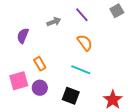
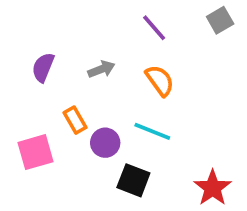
gray arrow: (54, 22) -> (101, 69), moved
purple circle: (40, 88) -> (105, 143), moved

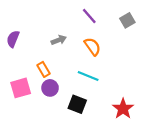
gray square: (220, 20) -> (127, 20), moved
purple semicircle: (43, 67) -> (13, 39), moved
purple circle: (105, 143) -> (50, 88), moved

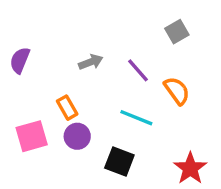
purple line: (89, 16) -> (138, 70), moved
gray square: (127, 20) -> (177, 32), moved
orange semicircle: (93, 47) -> (177, 91), moved

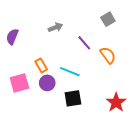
gray arrow: (91, 62) -> (55, 27), moved
cyan line: (136, 118) -> (70, 72), moved
black square: (119, 162) -> (73, 98), turned -30

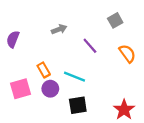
orange semicircle: (108, 55) -> (127, 53), moved

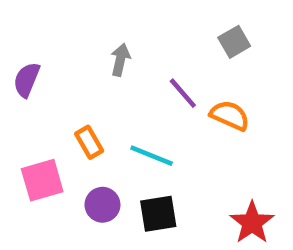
gray arrow: (59, 29) -> (120, 60), turned -56
orange semicircle: (127, 53) -> (230, 115), moved, turned -30
purple circle: (50, 89) -> (102, 205), moved

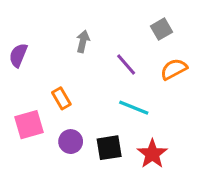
orange semicircle: (230, 115) -> (174, 69), moved, turned -52
cyan line: (152, 156) -> (134, 108), moved
red star: (252, 223) -> (152, 154), moved

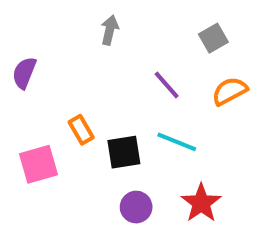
gray arrow: (83, 41) -> (110, 30), moved
purple circle: (71, 142) -> (136, 207), moved
black square: (109, 148) -> (124, 152), moved

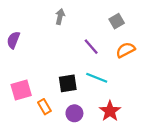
orange rectangle: (81, 130) -> (44, 107), moved

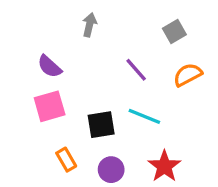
purple semicircle: (13, 40) -> (50, 66), moved, turned -70
pink square: (21, 90) -> (50, 106), moved

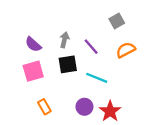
gray arrow: (89, 25) -> (64, 40), moved
black square: (101, 125) -> (68, 64), moved
purple circle: (111, 170) -> (84, 107), moved

